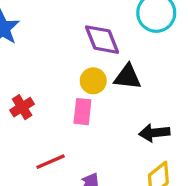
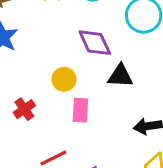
yellow circle: (93, 81) -> (64, 79), moved

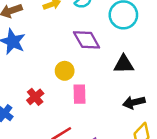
black triangle: (120, 76) -> (124, 64), moved

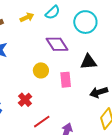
pink rectangle: (80, 94) -> (66, 80), moved
red cross: (35, 97) -> (25, 100), moved

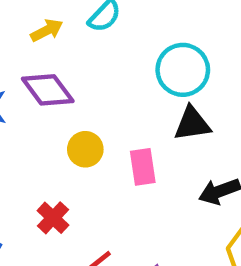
cyan circle: (85, 22) -> (183, 70), moved
purple diamond: (57, 44) -> (48, 90), moved

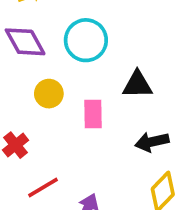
cyan circle: (183, 70) -> (86, 40), moved

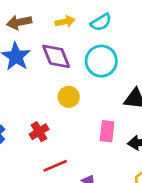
pink rectangle: (93, 114) -> (107, 131), moved

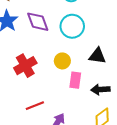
yellow circle: (69, 97) -> (62, 61), moved
red cross: (39, 132) -> (25, 66), moved, size x1.5

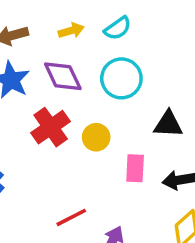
yellow circle: (62, 61) -> (96, 137), moved
red cross: (25, 66) -> (51, 127), moved

